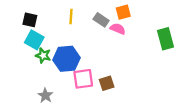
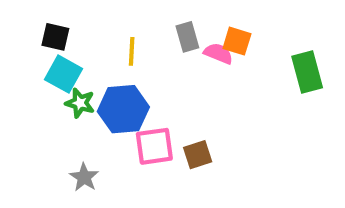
orange square: (123, 12) -> (237, 41), moved, turned 32
yellow line: (71, 17) -> (132, 51), moved
gray rectangle: (101, 20) -> (187, 37), turned 40

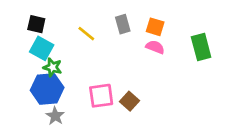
yellow line: (132, 51) -> (86, 34), turned -54
pink semicircle: (218, 53) -> (155, 47), moved
blue hexagon: (123, 109) -> (47, 89), moved
brown square: (198, 155) -> (129, 101), turned -30

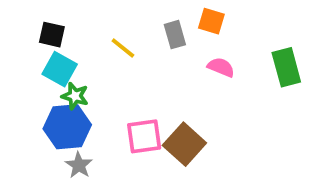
orange square: (155, 27) -> (211, 21), moved
brown square: (129, 101) -> (184, 144), size x1.5

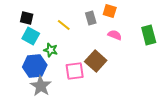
green star: (75, 96) -> (51, 50), moved
brown square: (184, 144) -> (96, 61), moved
gray star: (79, 165) -> (41, 86), size x1.5

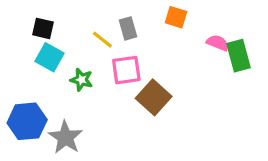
gray rectangle: (91, 18) -> (128, 28), moved
pink semicircle: (115, 35) -> (218, 43), moved
blue hexagon: (35, 66) -> (27, 121), moved
pink square: (75, 71) -> (126, 70), moved

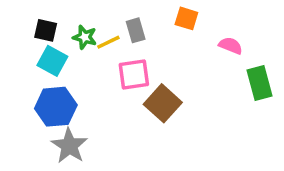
yellow line: (102, 40) -> (108, 42), turned -65
green rectangle: (238, 56) -> (259, 83), moved
green star: (81, 80) -> (85, 37), moved
blue hexagon: (27, 121) -> (56, 107), moved

